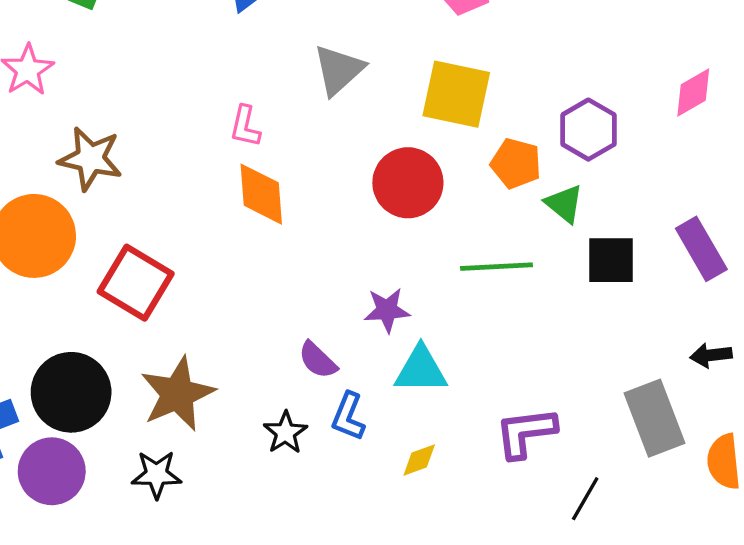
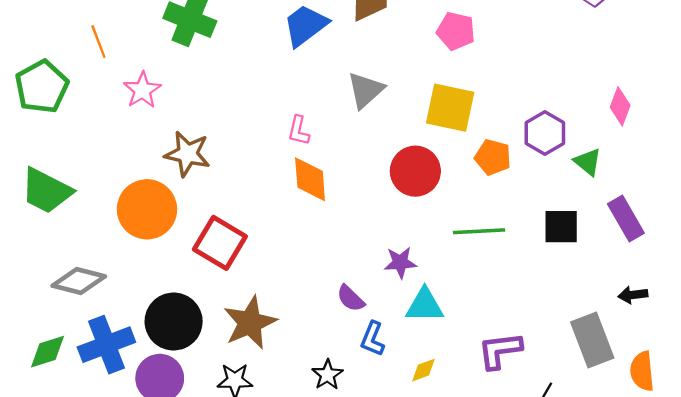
pink diamond: (693, 92) -> (620, 106), turned -39
green triangle: (564, 204) -> (588, 162), moved
black star: (285, 433) -> (327, 375), moved

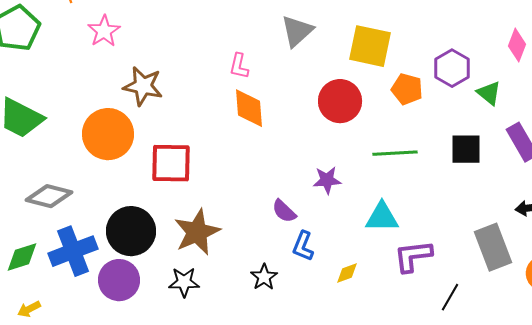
red square: (220, 243) -> (171, 163), turned -30
cyan triangle: (425, 305) -> (382, 217), moved

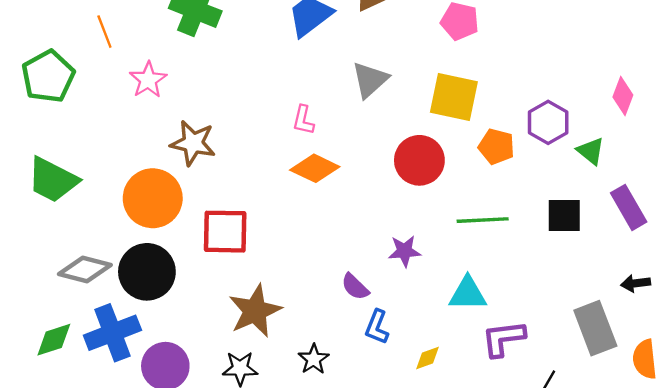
orange diamond: (249, 108) -> (315, 168), turned -60
black circle: (131, 231) -> (147, 272), moved
black star: (264, 277) -> (314, 359), moved

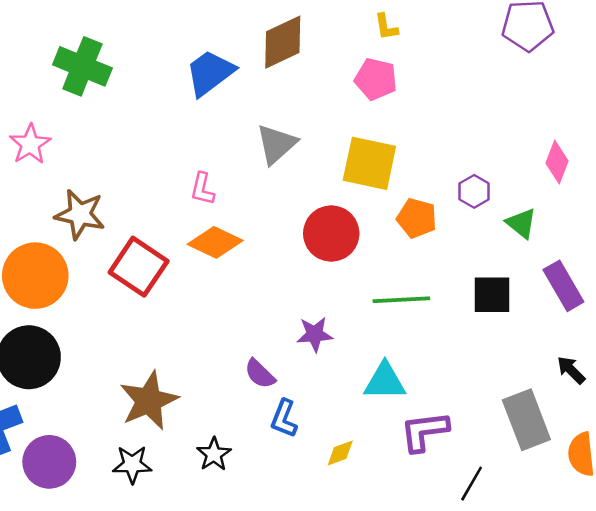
purple hexagon: (548, 122) -> (474, 191), size x0.7
red square: (225, 232) -> (139, 267), moved, turned 33
black arrow: (636, 283) -> (571, 370), turned 52

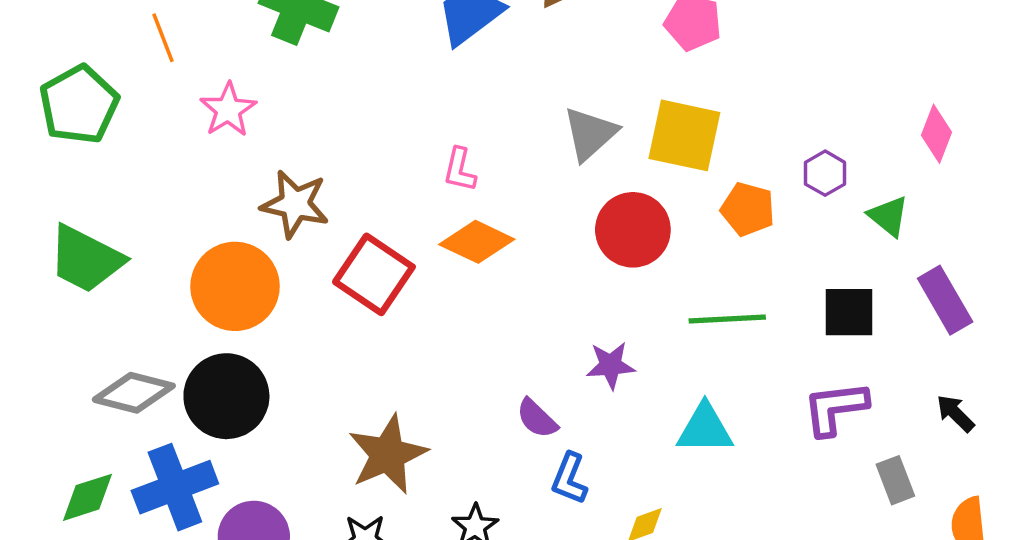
gray triangle: (276, 144) -> (590, 134), moved
gray rectangle: (526, 420) -> (895, 480), size x0.6
purple L-shape: (424, 431) -> (835, 408), moved

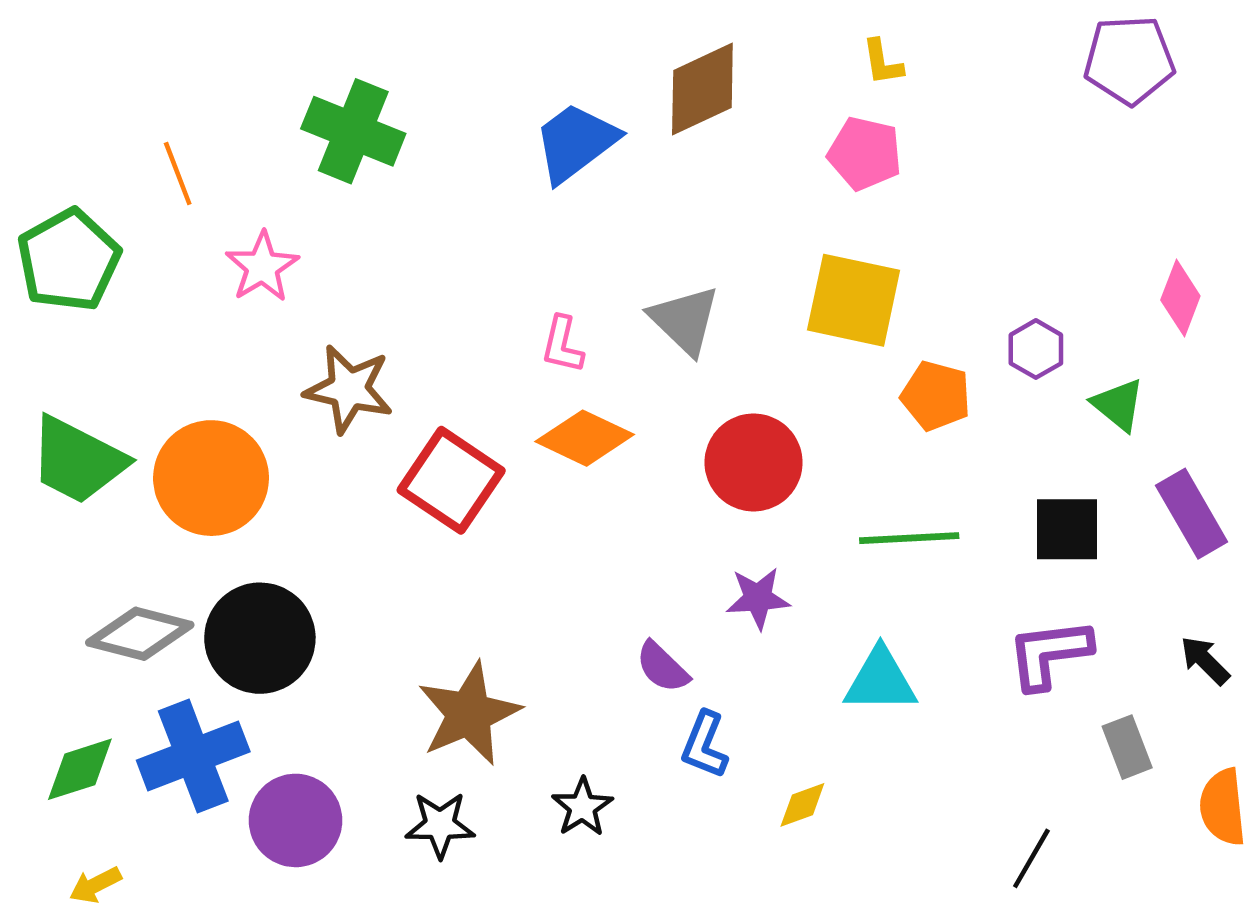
gray triangle: (590, 134) -> (685, 320), moved, turned -34
red circle: (633, 230) -> (754, 462), moved
orange circle: (235, 286) -> (211, 478), moved

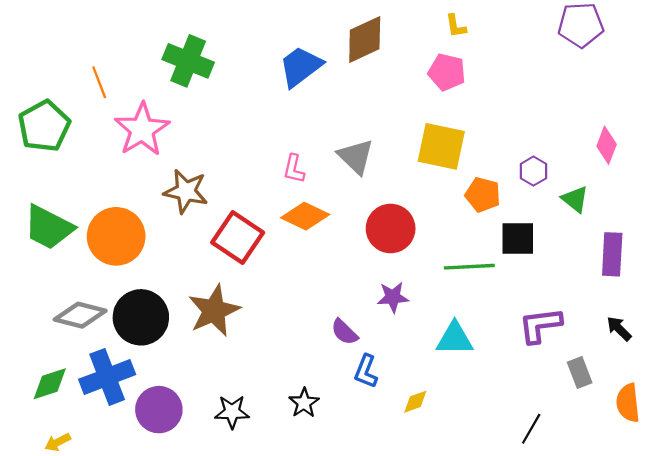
pink star: (262, 267) -> (142, 129), size x1.5
purple rectangle: (1192, 514) -> (612, 254), turned 33
black square: (1067, 529) -> (518, 239), moved
brown star: (469, 714) -> (214, 311), moved

